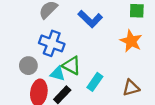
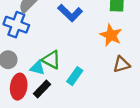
blue cross: (52, 43) -> (16, 25), moved
brown triangle: (131, 88) -> (121, 64), moved

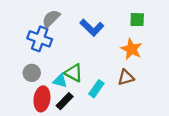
brown triangle: (121, 64) -> (126, 77), moved

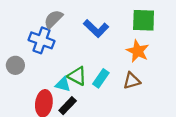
green square: (137, 20) -> (144, 20), size x1.5
gray circle: (32, 73) -> (15, 65), moved
cyan rectangle: (96, 89) -> (101, 78), moved

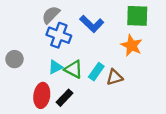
blue cross: (42, 40) -> (59, 35), moved
brown triangle: (132, 81) -> (115, 77), moved
cyan triangle: (63, 84) -> (55, 67), moved, turned -42

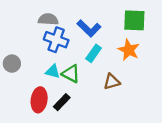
gray semicircle: (51, 15) -> (48, 19), turned 48
cyan triangle: (55, 67) -> (53, 71), turned 42
cyan rectangle: (96, 72) -> (94, 53), moved

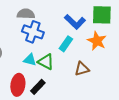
blue L-shape: (89, 28) -> (75, 22), moved

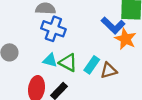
blue L-shape: (75, 22) -> (113, 25), moved
cyan rectangle: (66, 44) -> (92, 65), moved

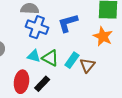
blue L-shape: (113, 25) -> (68, 23), moved, turned 120
brown triangle: (109, 70) -> (87, 65), turned -35

